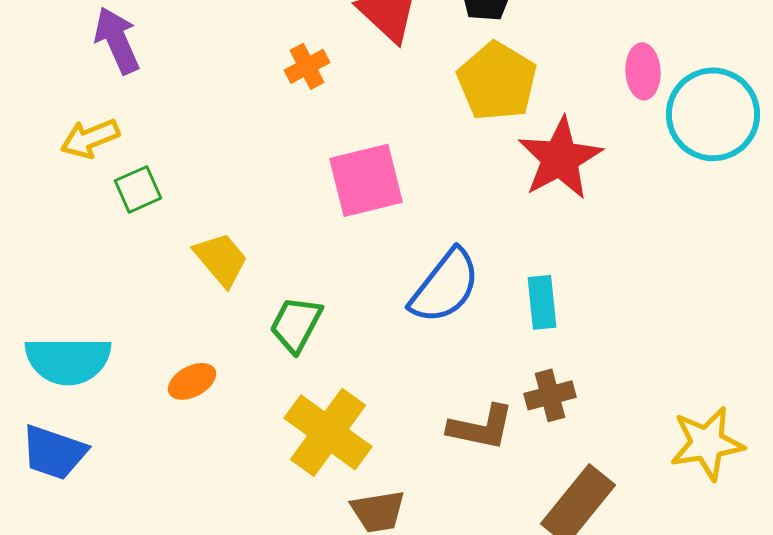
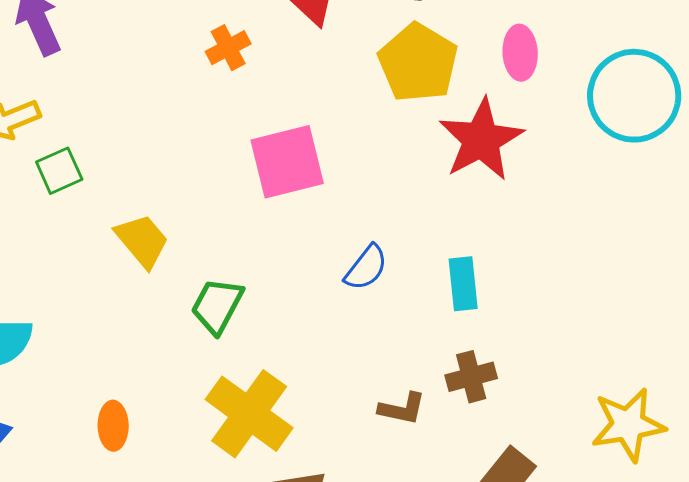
pink ellipse: (643, 71) -> (520, 53), moved
blue semicircle: (445, 286) -> (366, 268), size x0.6
orange ellipse: (192, 381) -> (113, 426), moved, turned -63
brown L-shape: (481, 427) -> (402, 409), size x0.7

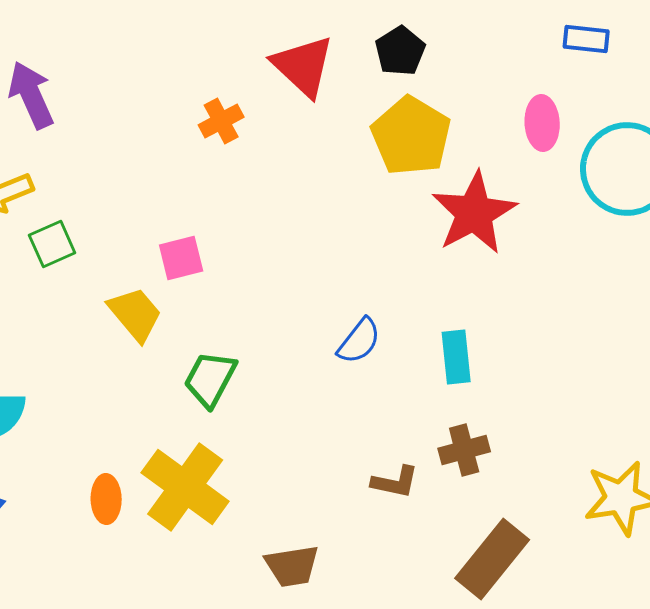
pink ellipse: (520, 53) -> (542, 123), moved
pink square: (287, 162) -> (181, 258), moved, size x0.6
yellow cross: (249, 414) -> (185, 487), moved

